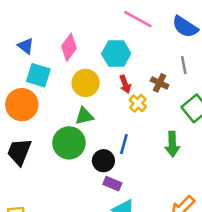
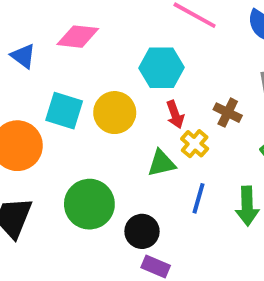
pink diamond: (69, 47) -> (78, 37), moved, turned 60
cyan square: (38, 75) -> (64, 111), moved
green triangle: (84, 116) -> (161, 163), moved
blue line: (124, 144) -> (198, 198), moved

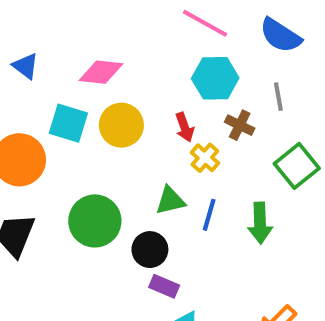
pink diamond: (78, 37) -> (101, 72), moved
cyan hexagon: (161, 68) -> (215, 78), moved
green triangle: (161, 163) -> (170, 201), moved

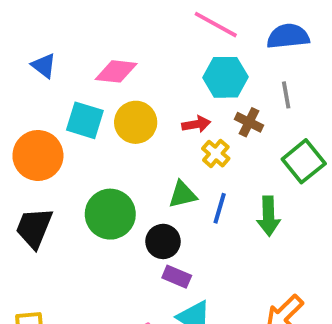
blue semicircle: (280, 35) -> (288, 36), turned 141
red arrow: (185, 127) -> (196, 124), turned -80

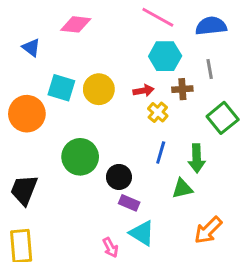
pink diamond: (116, 71) -> (76, 24), moved
brown cross: (249, 122) -> (182, 89), turned -30
green triangle: (183, 195) -> (182, 188), moved
black trapezoid: (34, 228) -> (24, 190), moved

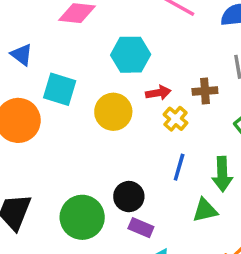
blue triangle: (31, 47) -> (22, 55), moved
cyan hexagon: (165, 56) -> (131, 55), moved
yellow circle: (99, 89) -> (113, 112), moved
green circle: (80, 157) -> (82, 217), moved

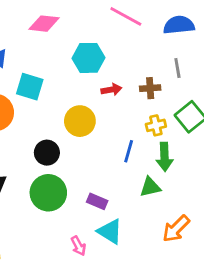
yellow circle: (113, 112) -> (80, 121), moved
yellow cross: (176, 119) -> (156, 125), moved, turned 36
black circle: (129, 197) -> (47, 153), moved

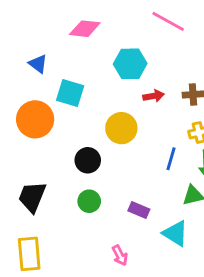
green circle: (48, 193) -> (89, 201), size x0.6
cyan triangle: (110, 231) -> (175, 233), moved

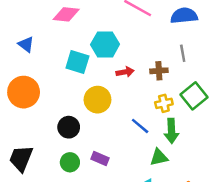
cyan square: (70, 93) -> (77, 62), moved
blue line: (171, 159) -> (140, 126), turned -66
purple rectangle: (139, 210) -> (100, 159), moved

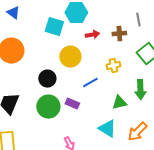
yellow cross: (164, 103) -> (113, 66), moved
blue line: (140, 126) -> (90, 83), moved, turned -70
green arrow: (171, 131) -> (140, 90), moved
green circle: (70, 162) -> (48, 107), size x1.5

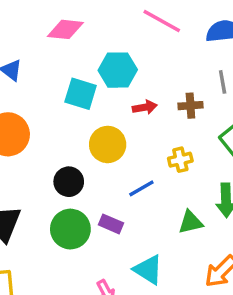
cyan triangle: (107, 129) -> (148, 270), moved

